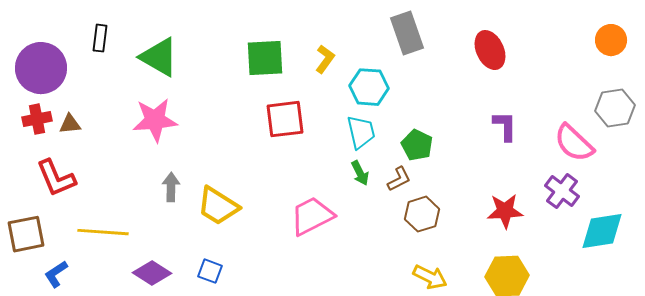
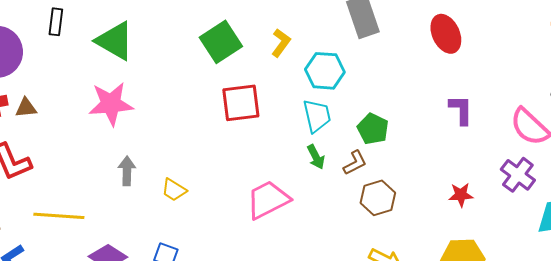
green square: (265, 58) -> (221, 42), turned -30
yellow trapezoid: (218, 206) -> (174, 190), size x0.6
red star: (505, 211) -> (461, 195), size x0.7

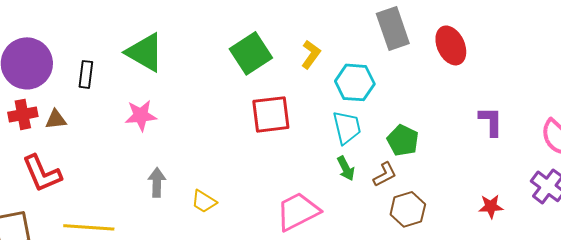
black rectangle: (56, 22) -> (86, 74), moved
red ellipse: (446, 34) -> (451, 45), moved
pink star: (111, 104) -> (141, 115), size x0.7

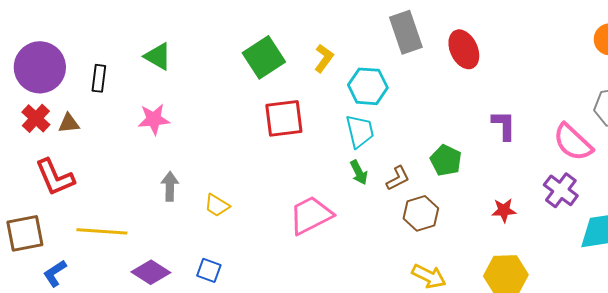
green triangle: (145, 52) -> (158, 56), size x0.7
red cross: (23, 114) -> (36, 118), turned -36
green pentagon: (403, 140) -> (446, 160), moved

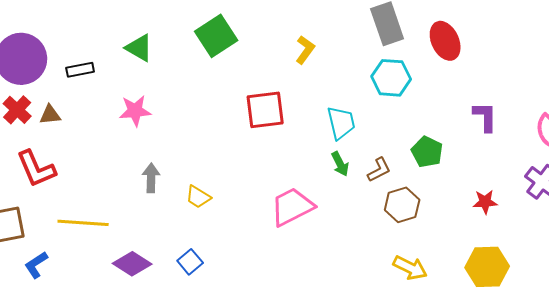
green square: (264, 57) -> (216, 36), moved
black rectangle: (99, 78) -> (80, 70), turned 72
cyan hexagon: (368, 86) -> (391, 78), moved
blue square: (209, 270) -> (190, 262), turned 30

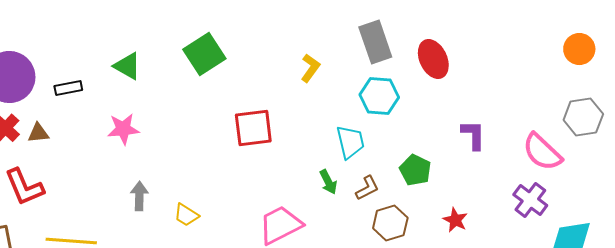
yellow L-shape: (305, 50) -> (310, 68), moved
cyan trapezoid: (341, 123) -> (350, 142), moved
red star: (485, 202) -> (455, 220), moved, turned 30

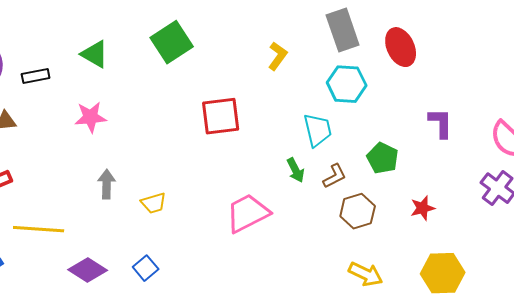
yellow trapezoid: (186, 215) -> (154, 203), turned -48
red star: (455, 220) -> (423, 208), turned 30

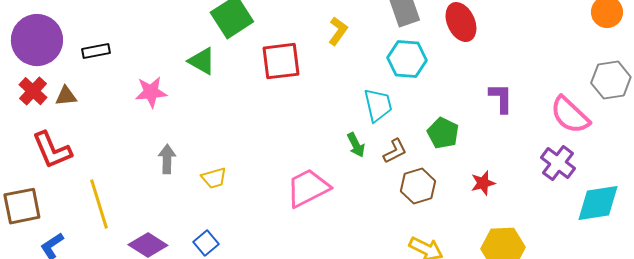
green triangle: (95, 54) -> (202, 61), moved
red square: (221, 116) -> (281, 61), moved
yellow line: (39, 229) -> (99, 204), turned 69

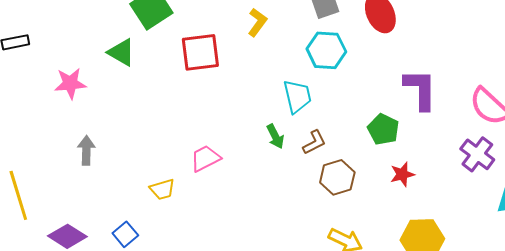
purple L-shape: (501, 98) -> (420, 89), size x1.4
green pentagon: (443, 133) -> (383, 129), moved
yellow trapezoid: (214, 178) -> (162, 189), moved
pink trapezoid: (308, 188) -> (205, 158), moved, size x0.7

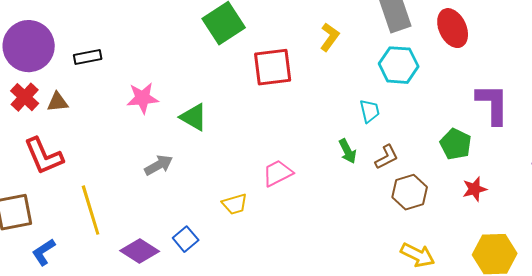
green triangle: (121, 52) -> (194, 117), moved
cyan trapezoid: (297, 96) -> (370, 111), size x0.7
gray arrow: (86, 150) -> (159, 165), turned 60
blue square: (125, 234) -> (186, 239), moved

